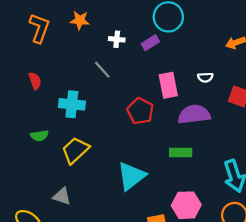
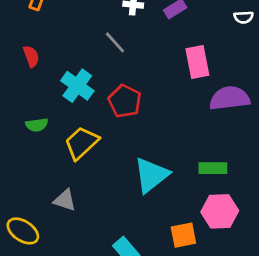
white semicircle: (205, 77) -> (244, 17), moved
cyan cross: (72, 104) -> (77, 86), turned 30
red pentagon: (140, 111) -> (125, 101), moved
green rectangle: (181, 152) -> (213, 168), moved

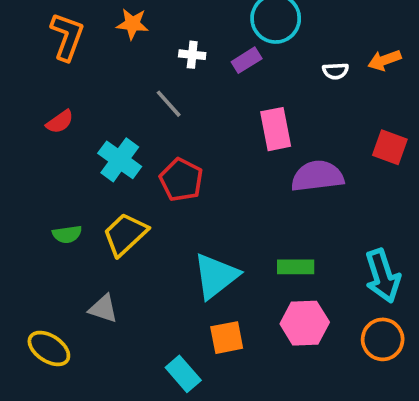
red semicircle: (31, 56) -> (60, 122), turned 75
green semicircle: (37, 125) -> (67, 234), moved
orange square: (183, 235) -> (227, 338), moved

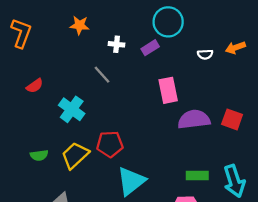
orange L-shape: (67, 37) -> (21, 33), moved
red square: (390, 147) -> (232, 119), moved
red pentagon: (181, 180) -> (110, 144), moved, turned -30
green rectangle: (296, 267) -> (197, 176), moved

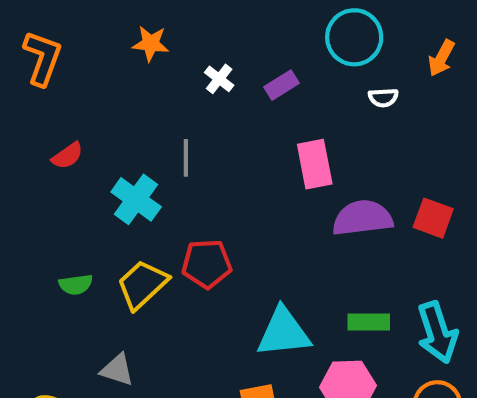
cyan circle: (168, 22) -> (354, 37), moved
white cross: (117, 44) -> (219, 79), turned 32
orange arrow: (235, 48) -> (441, 58), moved, turned -42
gray line: (102, 75) -> (186, 158), moved, turned 42
cyan triangle: (131, 181) -> (284, 332), moved, turned 32

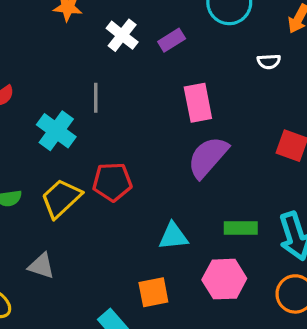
white cross: (219, 79) -> (122, 35), size x1.4
white semicircle: (383, 98) -> (269, 62), moved
purple semicircle: (363, 218) -> (208, 157), moved, turned -42
cyan triangle: (284, 332) -> (173, 236), size x0.7

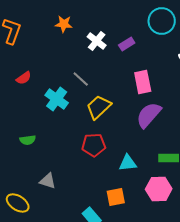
gray line: (96, 98) -> (81, 79), turned -48
red pentagon: (112, 182) -> (94, 145), moved
yellow trapezoid: (61, 198) -> (99, 107), moved

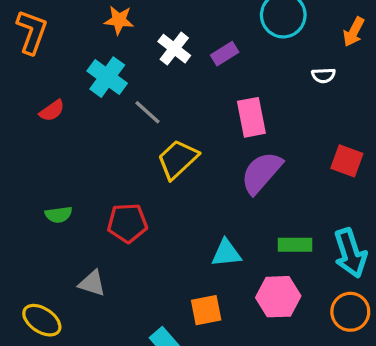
cyan cross: (57, 99) -> (107, 77), moved
red pentagon: (94, 145) -> (127, 223), moved

